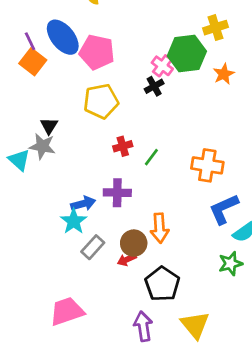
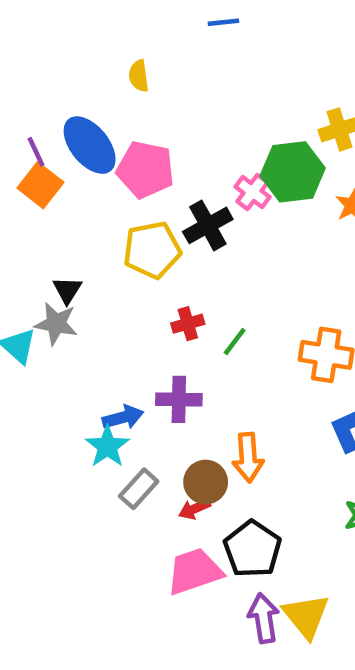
black cross: (154, 86) -> (208, 225), moved, size x1.5
pink trapezoid: (67, 311) -> (194, 571), moved
purple arrow: (143, 326) -> (264, 618), moved

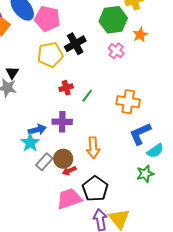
pink cross: (252, 192) -> (116, 51), moved
brown circle: (206, 482) -> (63, 159), moved

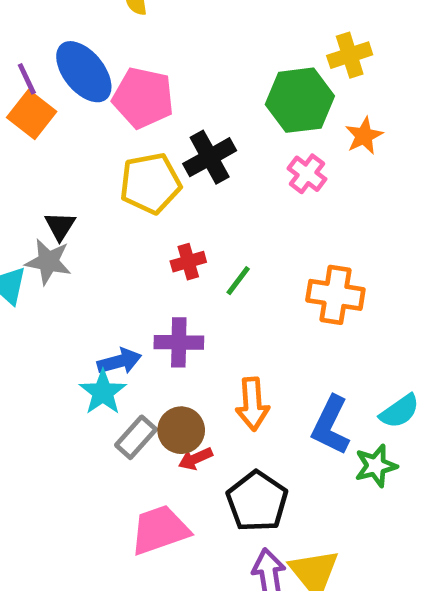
blue L-shape: (140, 134) -> (331, 425), moved, turned -40
pink trapezoid: (69, 199) -> (160, 530), moved

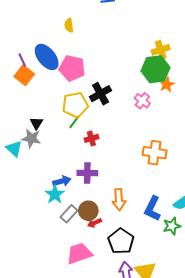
green hexagon: (300, 100) -> (156, 69), moved
green line: (238, 281) -> (74, 122), moved

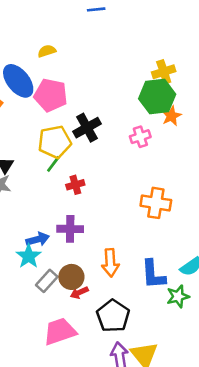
yellow semicircle: (69, 25) -> (47, 51), moved, turned 80
pink cross: (142, 101) -> (140, 137), turned 35
blue L-shape: (152, 209) -> (153, 274), turned -30

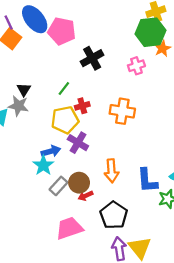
yellow pentagon: (55, 142) -> (65, 120), moved
orange cross: (156, 203) -> (122, 111), moved
purple cross: (70, 229) -> (78, 143), turned 30

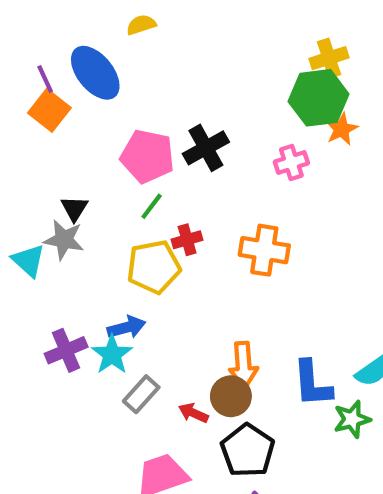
pink pentagon: (62, 31) -> (147, 156), moved
purple cross: (78, 143) -> (66, 350), moved, turned 36
brown circle: (79, 183) -> (231, 396), moved
red arrow: (86, 196) -> (193, 413), turned 48

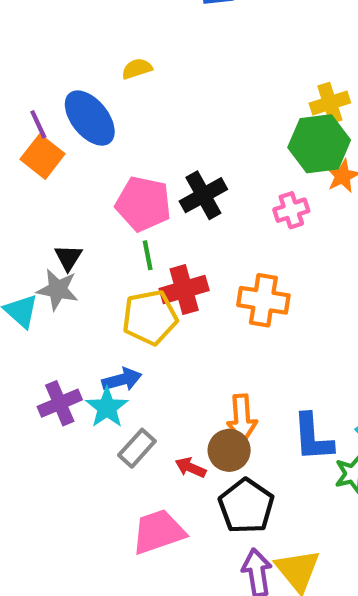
green line: (152, 206) -> (148, 255), turned -48
red cross: (187, 240) -> (184, 290), size x1.5

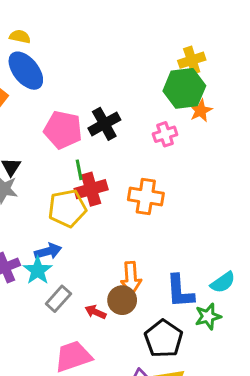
yellow semicircle: (137, 69) -> (20, 37), moved, turned 30
green line: (148, 255) -> (79, 170), moved
black pentagon: (246, 506) -> (164, 339), moved

